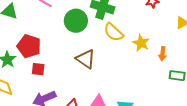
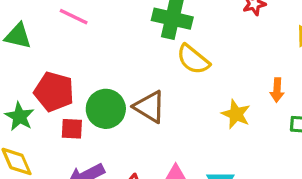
green circle: (76, 21) -> (106, 109), moved
yellow star: (141, 43) -> (236, 114), moved

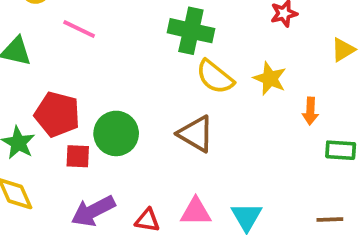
brown triangle: (150, 107) -> (196, 134), moved
yellow star: (236, 114) -> (270, 79), moved

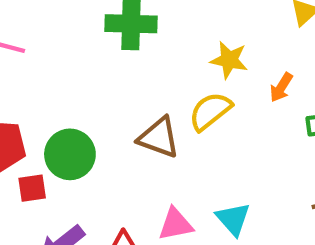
yellow semicircle: (215, 77) -> (210, 111), moved, turned 114
orange arrow: (310, 111) -> (281, 87), turned 40

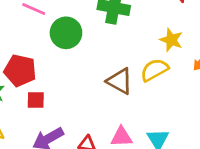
green circle: (70, 154) -> (66, 33), moved

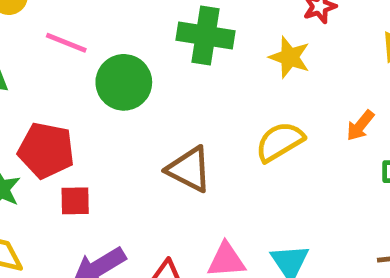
yellow star: (171, 40) -> (290, 57), moved
brown triangle: (120, 81) -> (189, 169), moved

